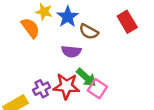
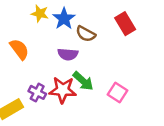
orange semicircle: (30, 28) -> (19, 49), moved
purple cross: (42, 89) -> (37, 92), turned -35
pink square: (97, 89) -> (117, 92), moved

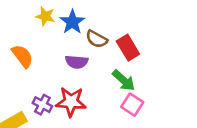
red rectangle: (125, 24) -> (128, 48), moved
green arrow: (83, 81) -> (124, 80), moved

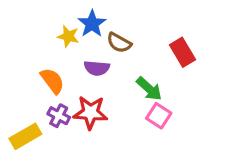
yellow star: (45, 16) -> (68, 36), moved
red rectangle: (128, 48) -> (182, 52), moved
orange semicircle: (22, 56) -> (52, 81), moved

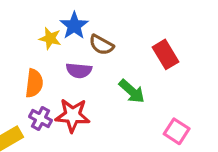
orange semicircle: (52, 81) -> (34, 83), turned 44
pink square: (159, 116) -> (177, 131), moved

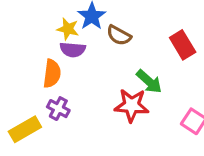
purple semicircle: (79, 70) -> (73, 50), moved
red star: (73, 115) -> (132, 105), moved

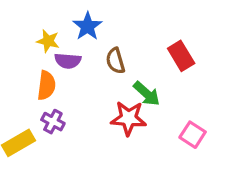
yellow star: (68, 29) -> (48, 41), moved
brown semicircle: (119, 35) -> (115, 61), moved, turned 45

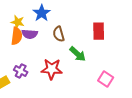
red rectangle: (181, 56) -> (99, 31), turned 30
orange semicircle: (46, 85) -> (17, 36), moved
red star: (129, 118) -> (52, 69), moved

